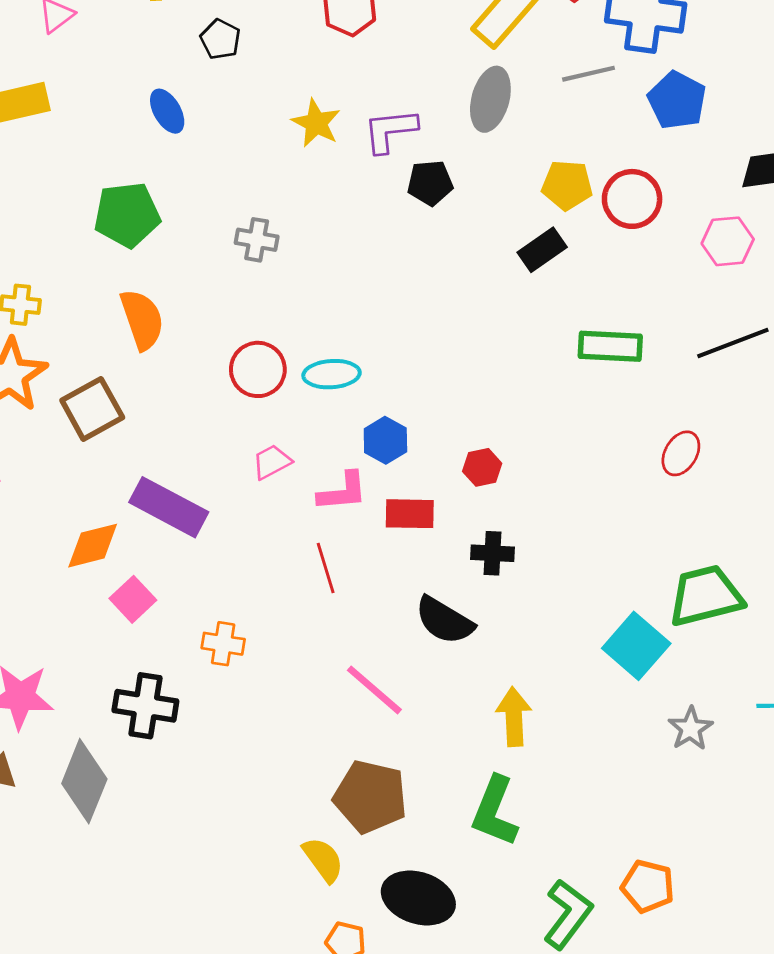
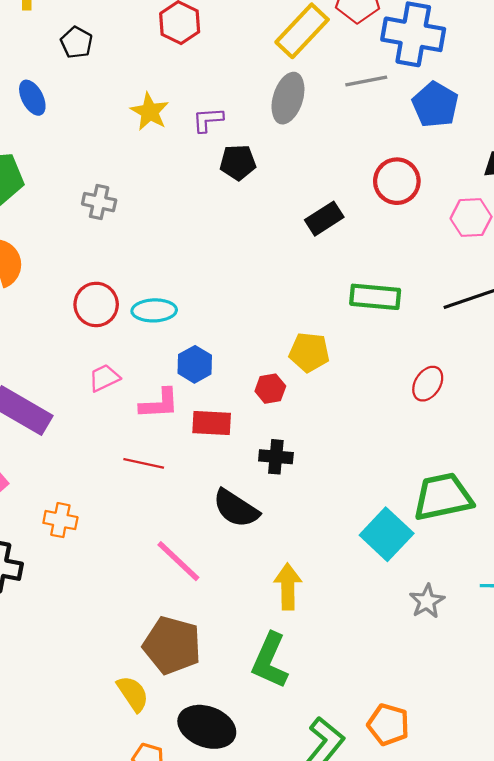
purple L-shape: (390, 130) -> (208, 120), size x0.7
yellow pentagon: (567, 185) -> (309, 352), moved
red line: (326, 568) -> (144, 463), turned -63

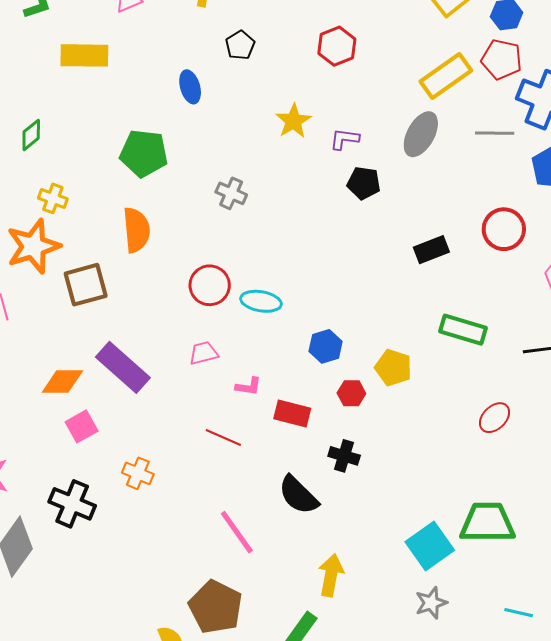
blue hexagon: (195, 364) -> (326, 346), moved
pink L-shape: (159, 404) -> (248, 386), size x0.7
gray star: (427, 601) -> (431, 603), moved

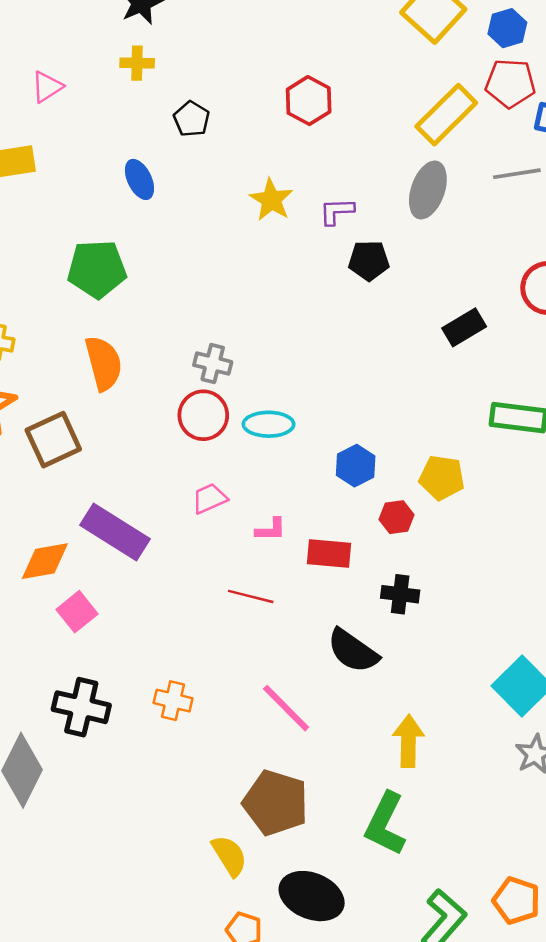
gray cross: (231, 193) -> (213, 363), moved
orange cross: (138, 473) -> (173, 701), moved

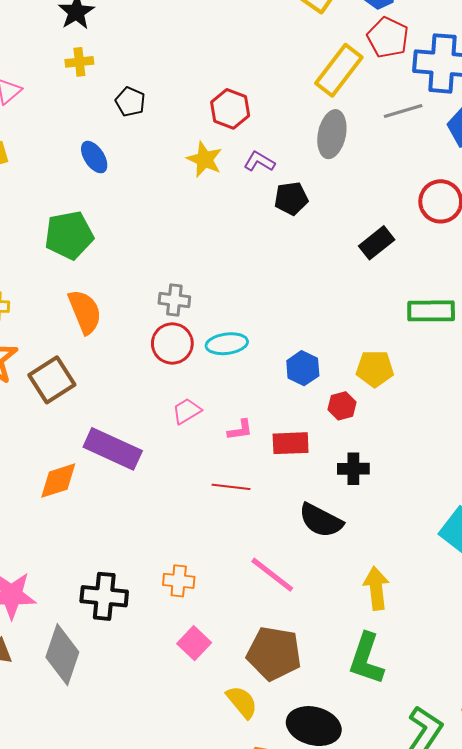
red pentagon: (510, 83) -> (388, 38), turned 30
red hexagon: (309, 101) -> (230, 109), moved
purple L-shape: (337, 211) -> (259, 162), turned 40
pink square: (77, 612) -> (194, 643), moved

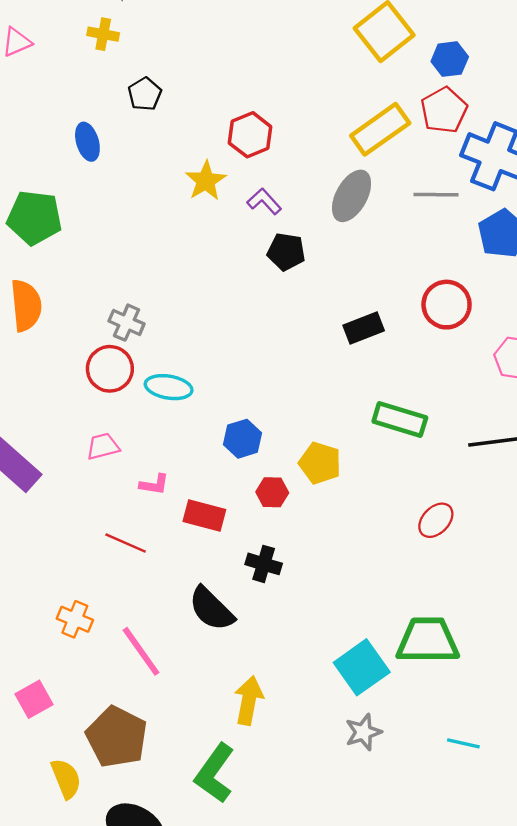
orange cross: (179, 581) -> (75, 619), moved

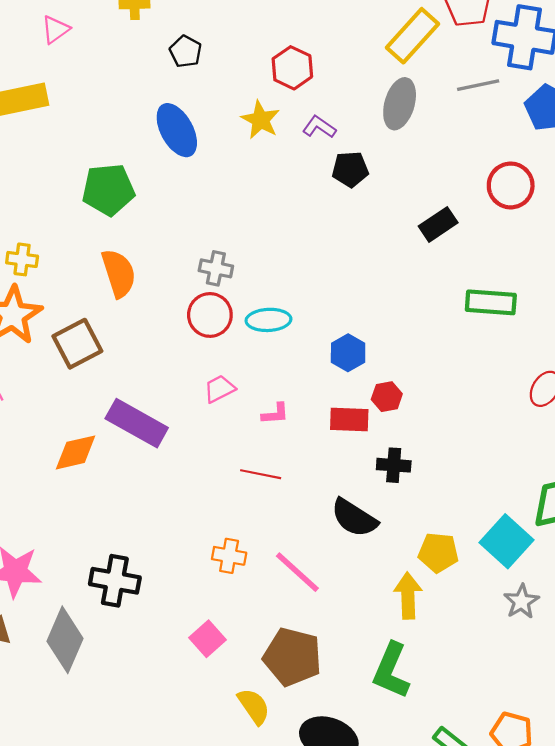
blue ellipse: (87, 142) -> (177, 130), moved, size x1.5
yellow pentagon: (320, 463) -> (438, 553), moved
red rectangle: (204, 516) -> (349, 420), moved

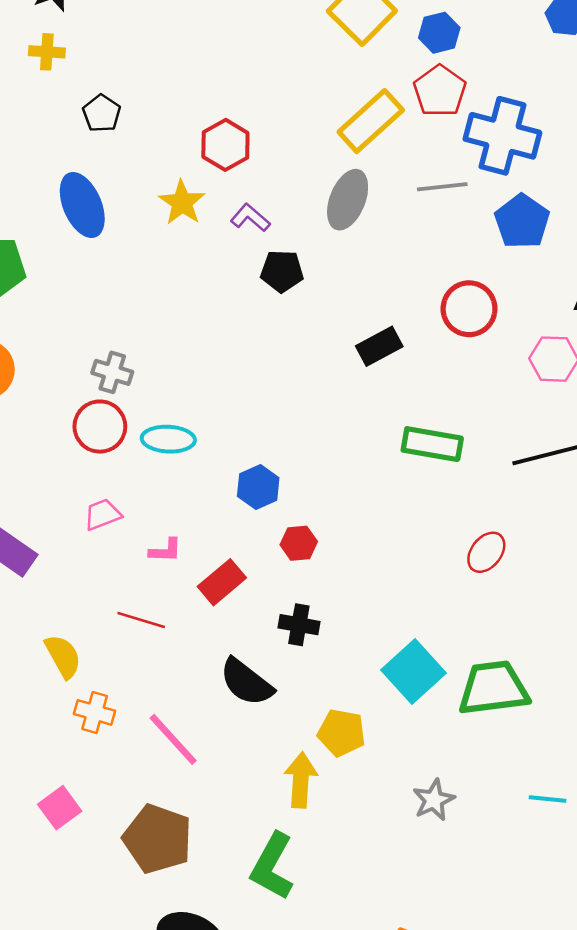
red rectangle: (349, 420) -> (222, 582), moved, turned -48
cyan square: (507, 541) -> (413, 672), moved
yellow semicircle: (254, 706) -> (63, 656), moved

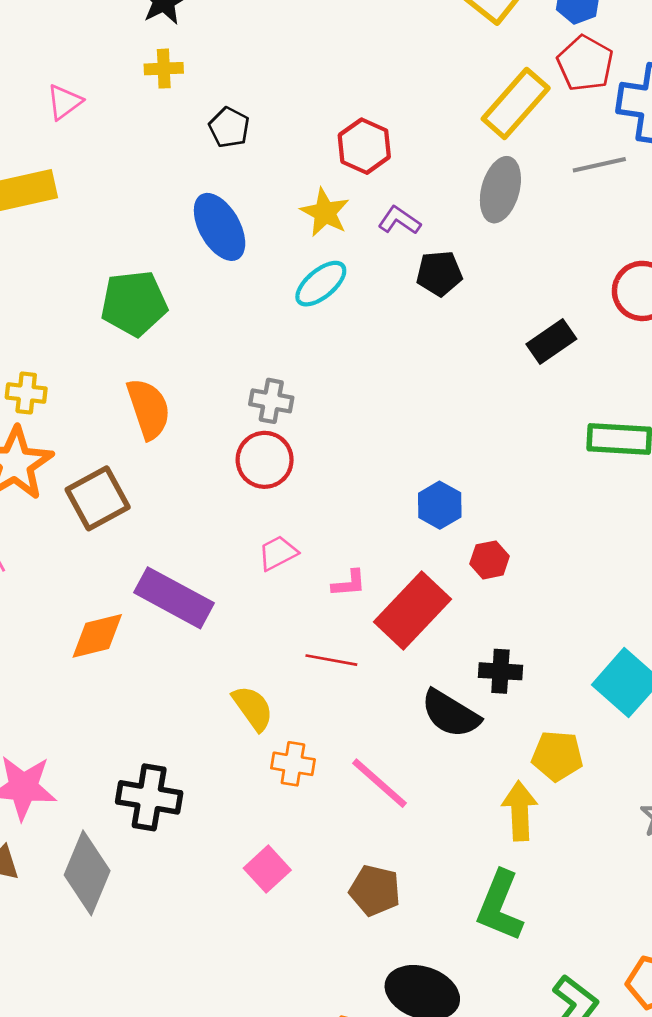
cyan ellipse: (168, 439) -> (321, 284), moved, turned -36
red rectangle: (222, 582) -> (413, 611), size x1.5
black cross: (299, 625) -> (500, 671), moved
brown pentagon: (158, 839) -> (375, 890), size x0.7

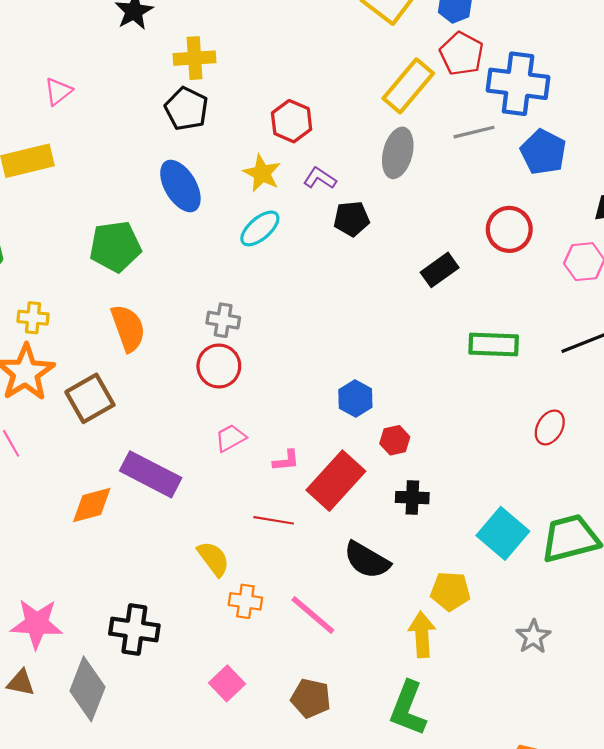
yellow cross: (164, 69) -> (195, 58), moved, size x1.4
black pentagon: (229, 127) -> (186, 109), size x1.4
black cross: (500, 671) -> (412, 498), moved

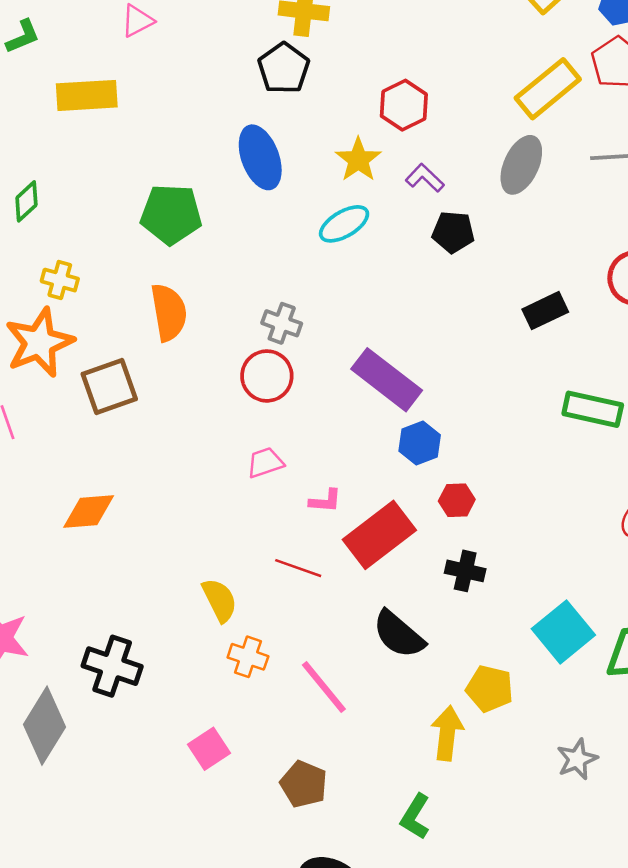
purple rectangle: (151, 474) -> (387, 380), moved
green L-shape: (408, 708) -> (415, 817), size x0.7

